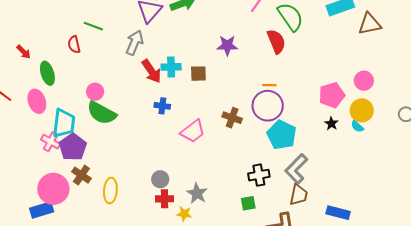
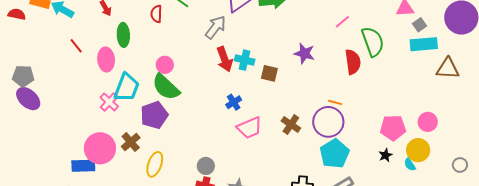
blue cross: (162, 106) -> (234, 102), moved, turned 35
purple pentagon: (73, 147) -> (154, 115), moved

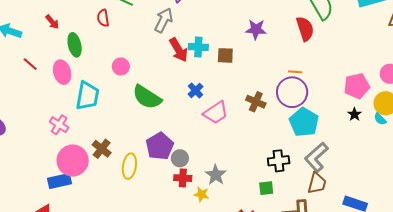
green semicircle: (166, 87) -> (147, 97), moved
pink cross: (109, 102) -> (59, 125), moved
purple pentagon: (154, 115) -> (160, 146), moved

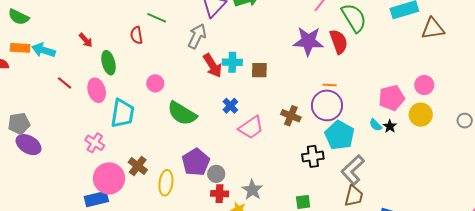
purple star: (256, 29) -> (308, 41), moved, size x1.4
cyan semicircle: (380, 119) -> (376, 125), moved
black cross: (279, 161) -> (313, 156), moved

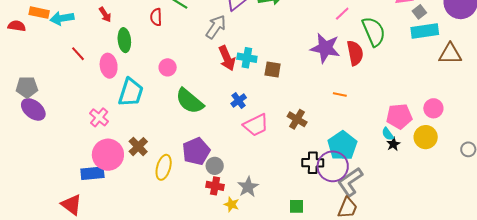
cyan arrow: (44, 50) -> (62, 18), turned -35
purple circle: (327, 105) -> (333, 166), moved
cyan semicircle: (376, 125) -> (388, 134), moved

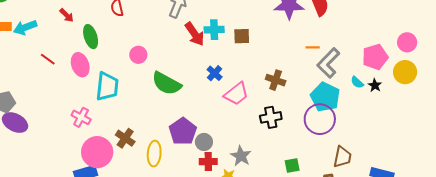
cyan semicircle: (388, 134) -> (357, 82), moved
black cross: (313, 163) -> (271, 117), moved
gray L-shape: (350, 182) -> (328, 63), moved

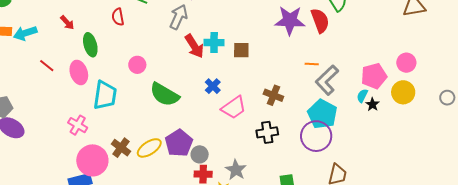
cyan semicircle: (357, 82) -> (362, 96), moved, turned 72
yellow ellipse: (154, 154) -> (149, 148), moved, turned 50

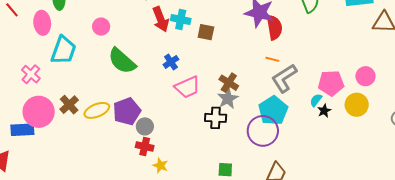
red semicircle: (320, 21) -> (274, 27), moved
gray star: (236, 170) -> (228, 99), moved

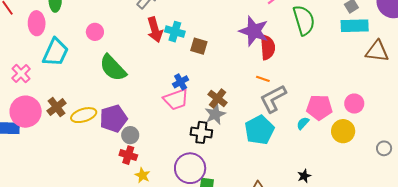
blue cross: (171, 62) -> (181, 82), moved
black star: (324, 111) -> (304, 176), moved
purple circle: (263, 131) -> (190, 168), moved

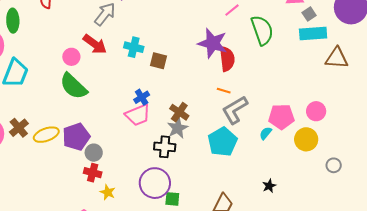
red arrow: (155, 30) -> (95, 44), moved, turned -35
pink circle: (95, 32) -> (71, 57), moved
gray circle: (384, 148) -> (334, 165), moved

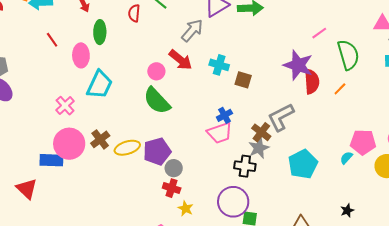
orange line: (224, 91) -> (340, 89), moved, turned -64
gray L-shape: (235, 110) -> (281, 117), moved

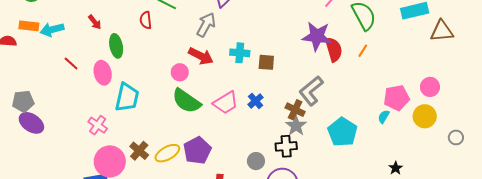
pink trapezoid: (220, 133) -> (226, 103), moved
gray circle: (174, 168) -> (256, 161), moved

